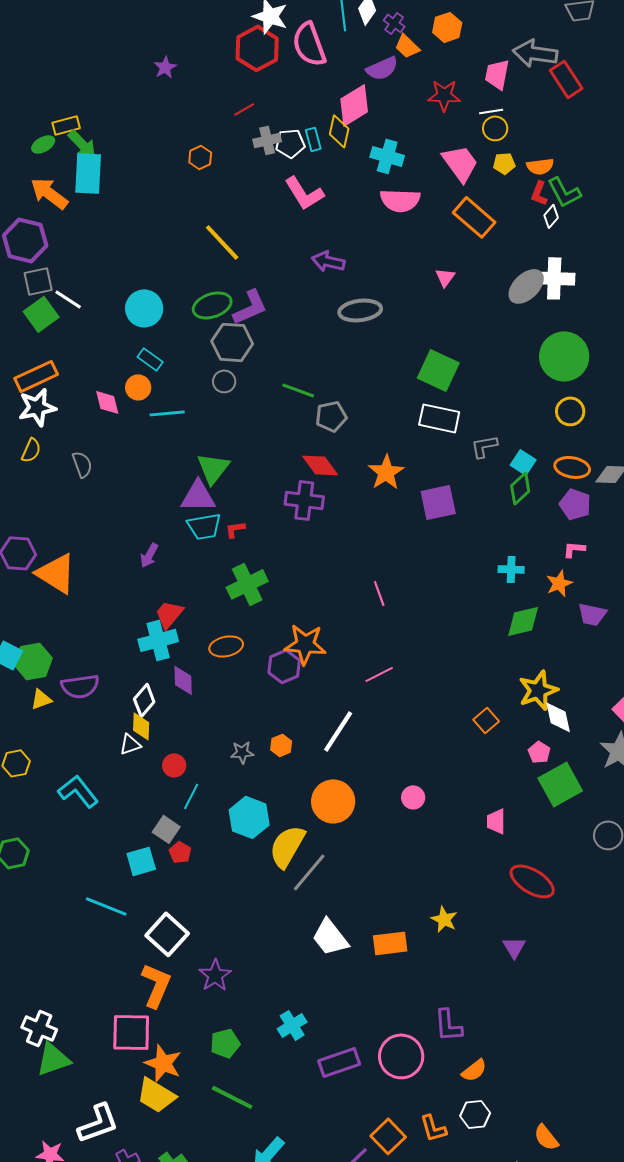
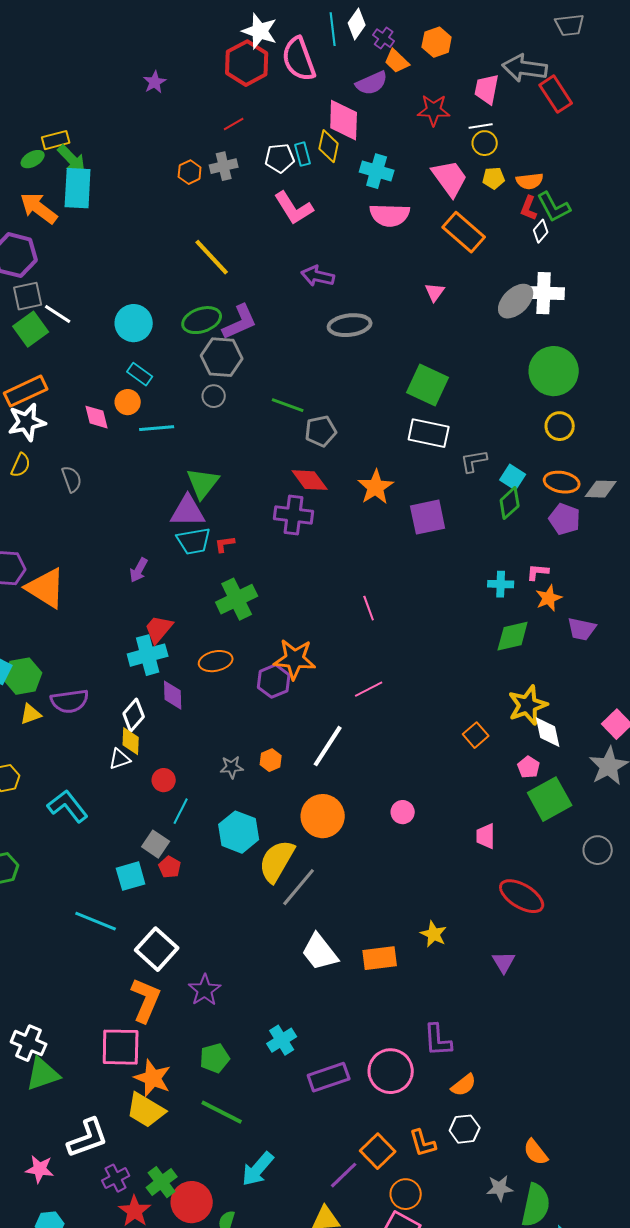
pink diamond: (354, 105) -> (344, 120), turned -57
gray cross: (267, 140) -> (224, 166), moved
pink L-shape: (574, 549) -> (538, 572), moved

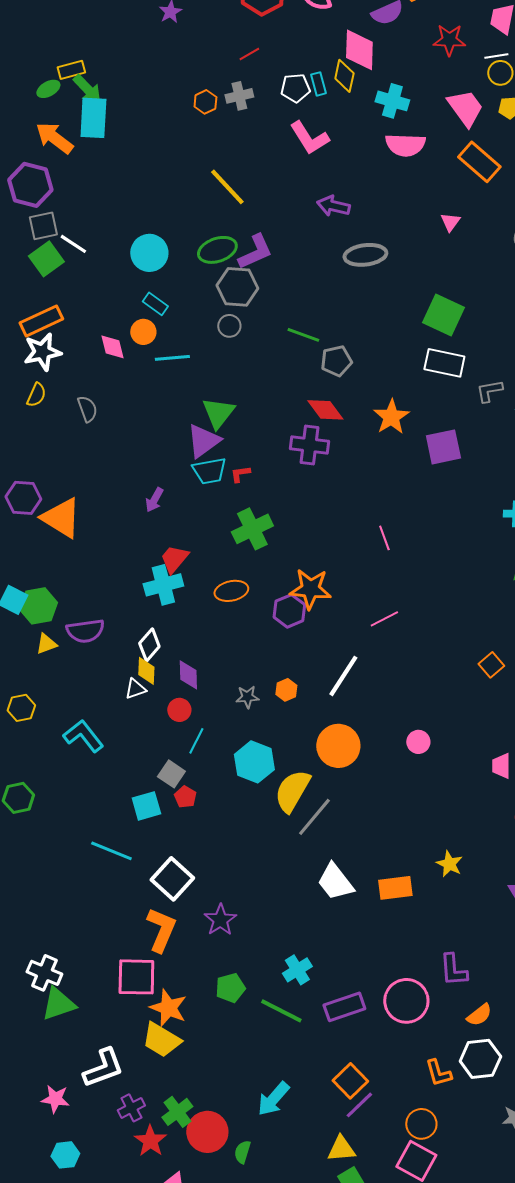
purple triangle: (188, 511) -> (203, 441), turned -36
purple diamond: (173, 695) -> (188, 675), moved
green line: (222, 1112) -> (281, 1011), moved
white hexagon: (465, 1129) -> (480, 1059), size x1.4
orange square: (378, 1151) -> (350, 1081), moved

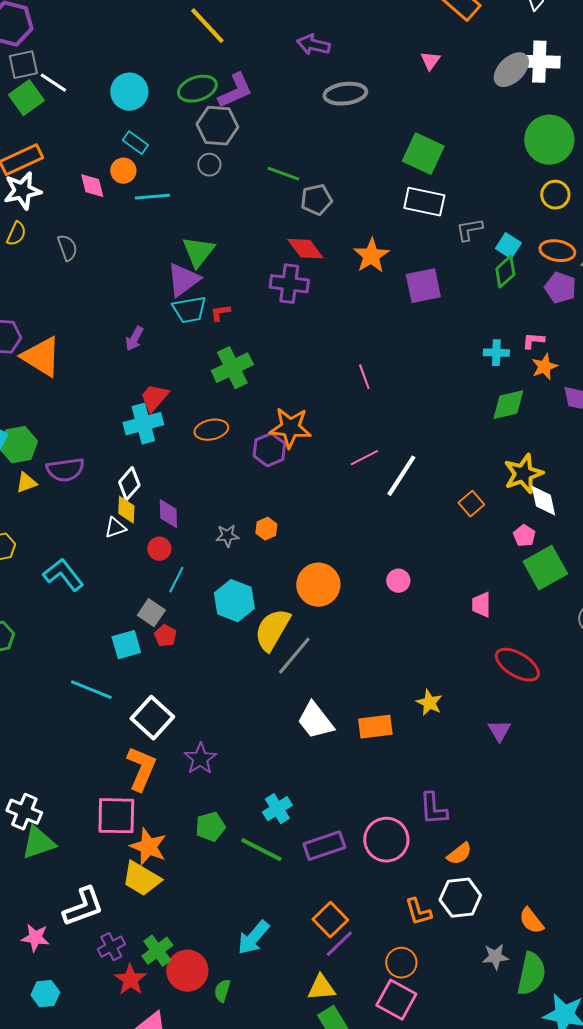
white line: (343, 676) -> (401, 476), moved

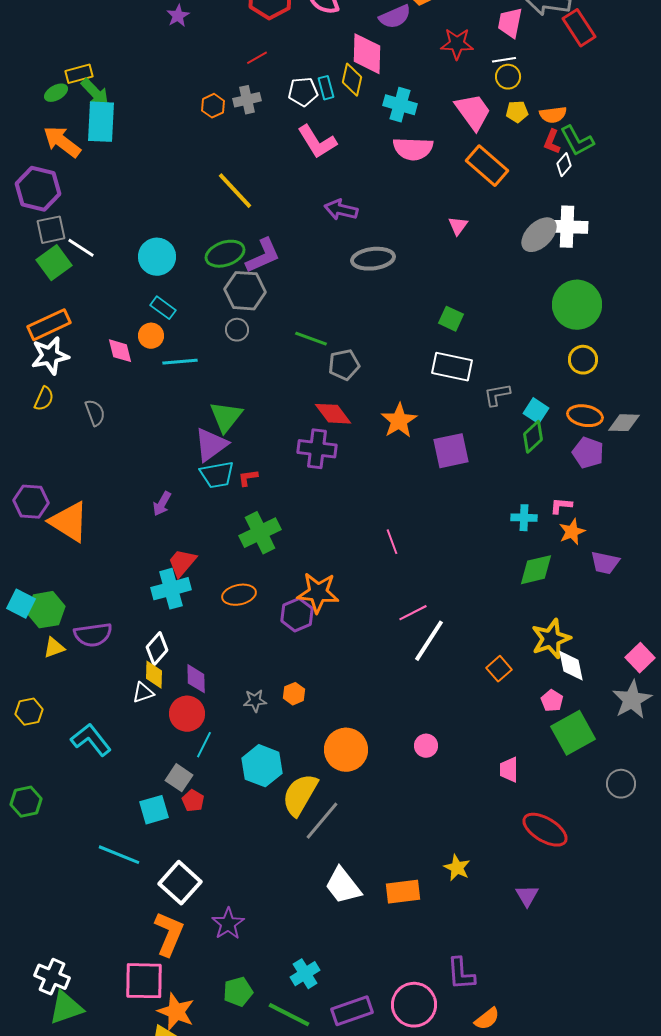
green square: (423, 154) -> (451, 319), size x0.6
pink line: (364, 458) -> (413, 613), moved
red circle: (159, 549) -> (187, 714), size x1.5

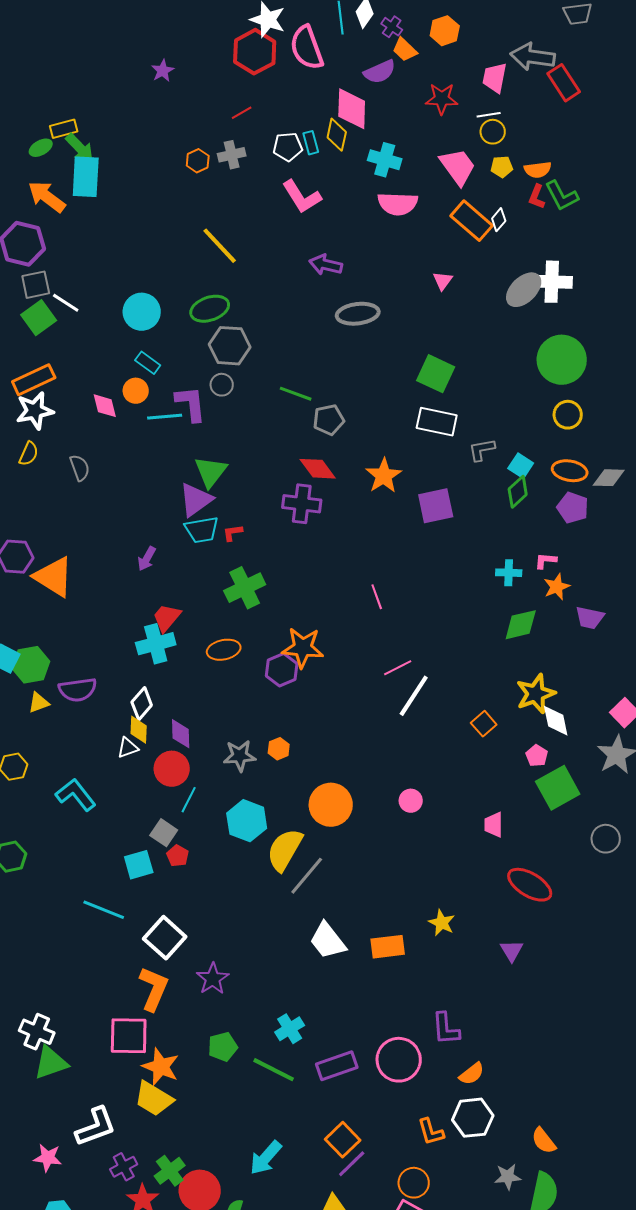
white diamond: (564, 165) -> (499, 220), moved
purple L-shape: (263, 256) -> (191, 404), moved, turned -72
green square: (451, 319) -> (436, 374), size x1.5
gray star: (255, 701) -> (240, 756), size x1.4

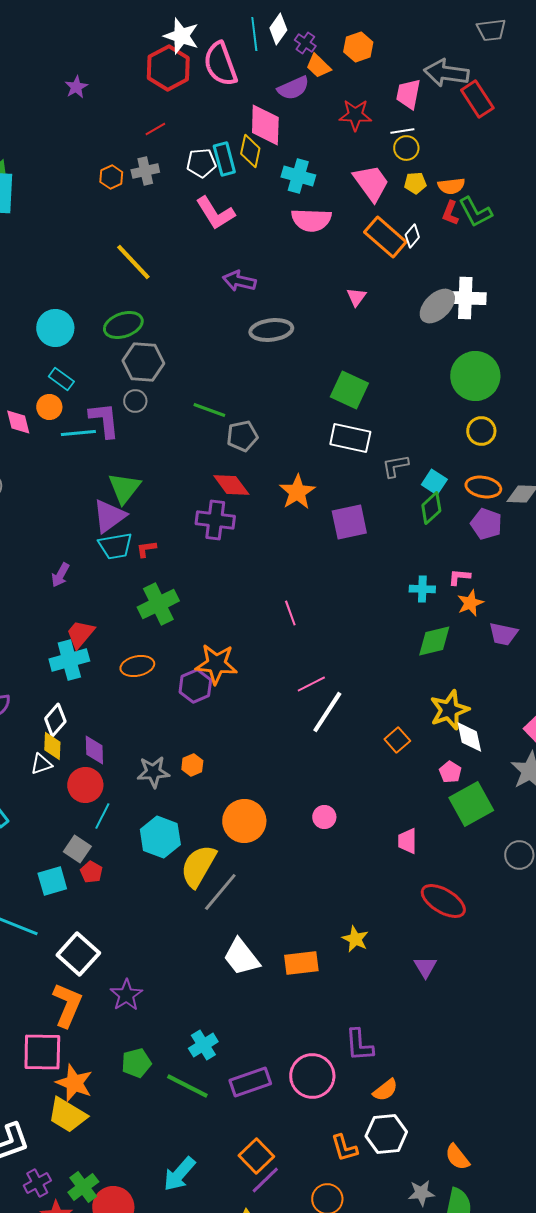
cyan rectangle: (311, 143) -> (224, 159), size x1.4

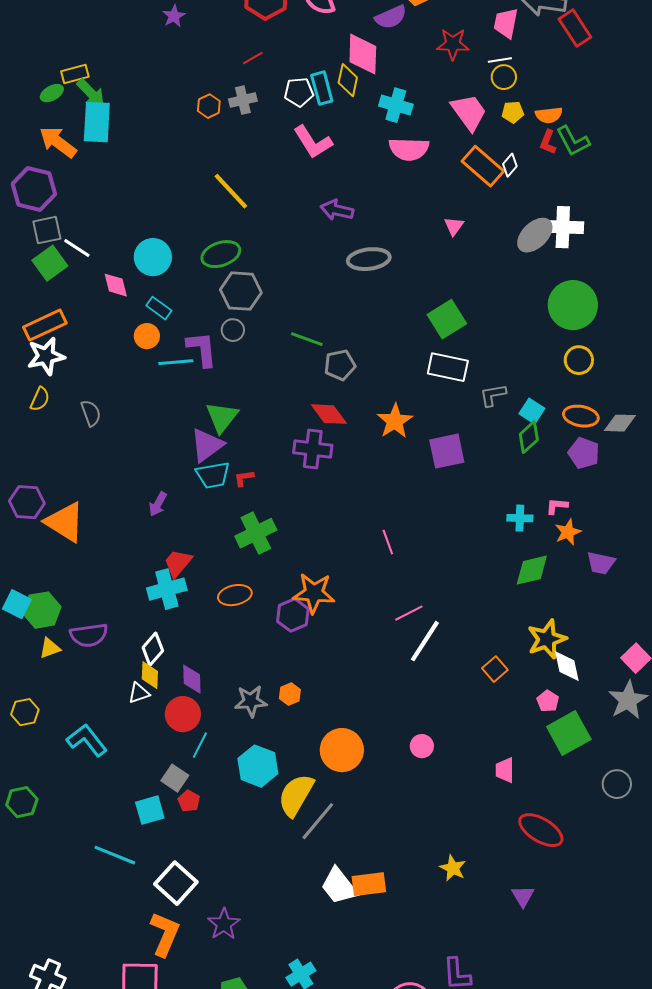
green square: (349, 390) -> (447, 319), turned 33
pink diamond: (18, 422) -> (116, 285), moved
orange rectangle: (301, 963) -> (369, 884), moved

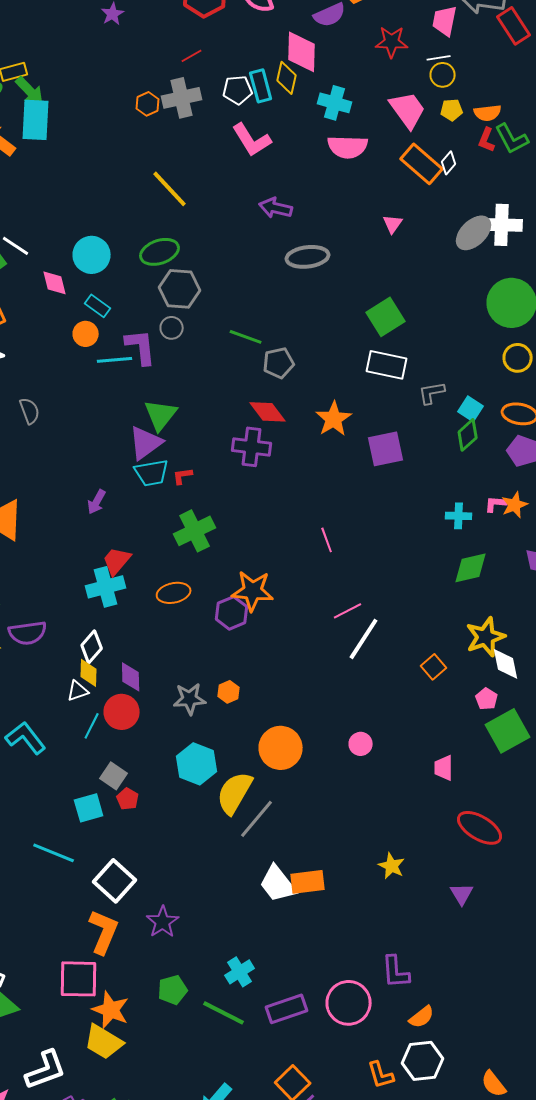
gray cross: (243, 100) -> (182, 98), size x1.4
orange star: (568, 532) -> (515, 505), moved
cyan line: (200, 745) -> (92, 726), moved

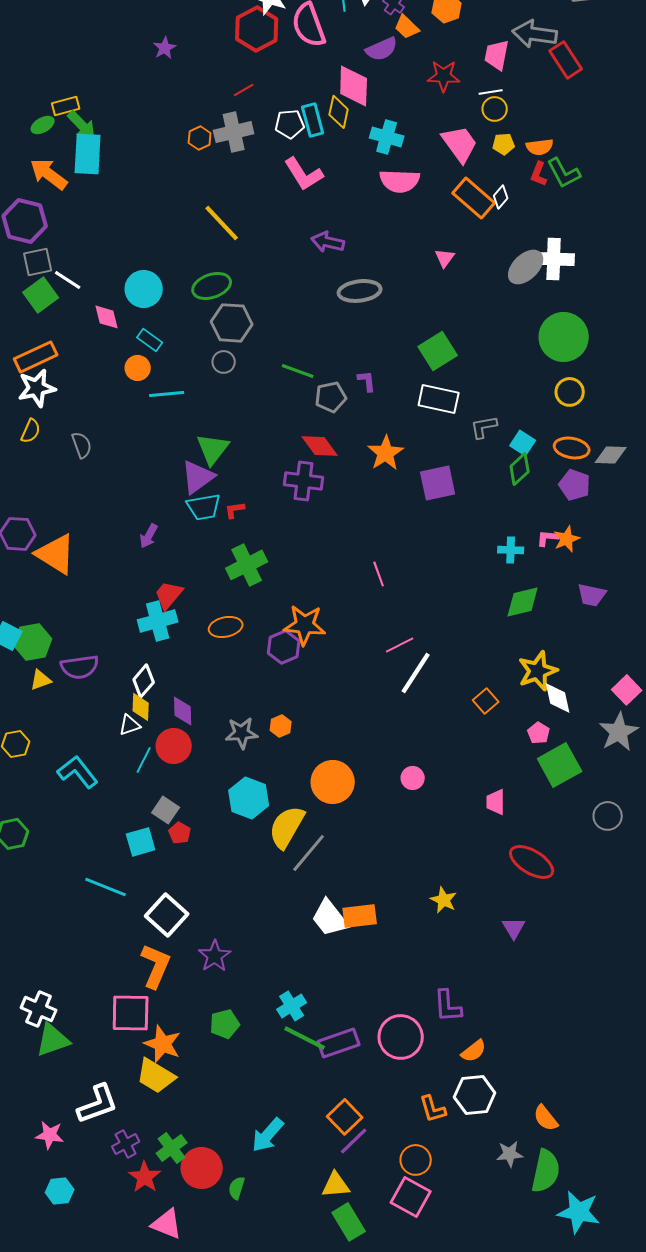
purple L-shape: (141, 347) -> (367, 381), moved, size x0.6
green line: (224, 1013) -> (305, 1038), moved

